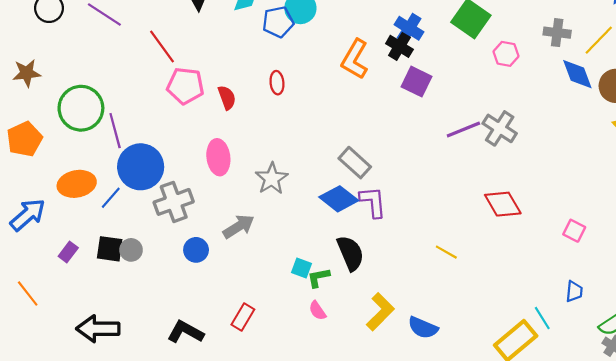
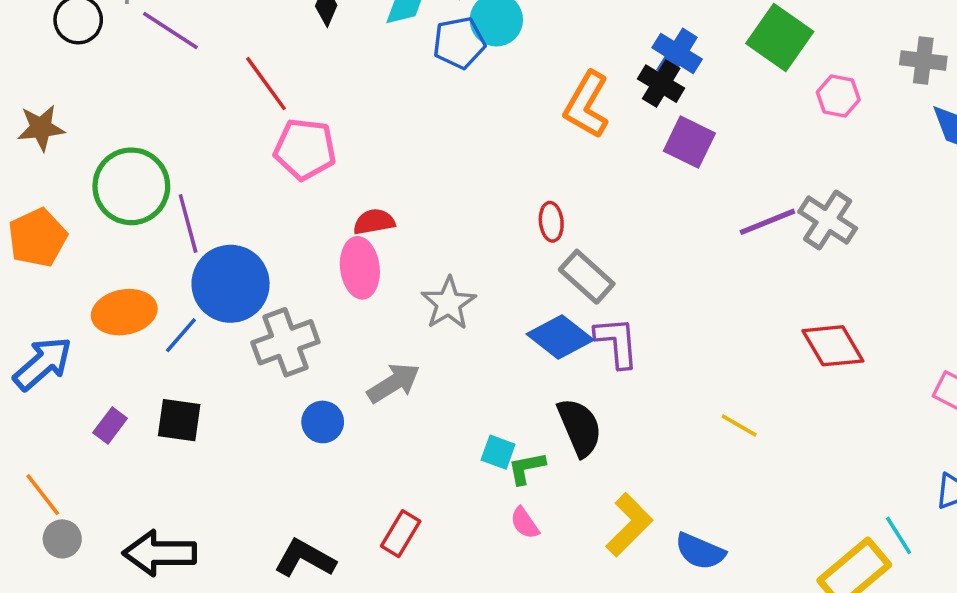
red ellipse: (277, 83) -> (551, 222), moved
red semicircle: (227, 98) -> (374, 222), moved, turned -80
gray circle: (131, 250) -> (62, 539), moved

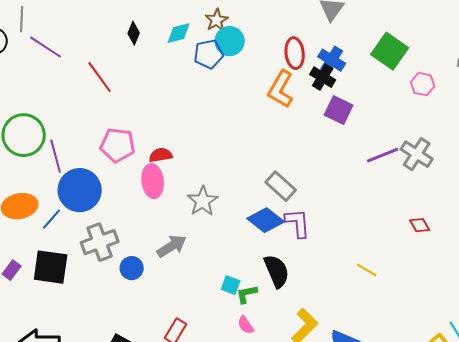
pink pentagon: (305, 149) -> (118, 145), moved
red ellipse: (551, 222) -> (295, 53), moved, size x1.4
gray cross: (285, 342) -> (100, 242), moved
red diamond: (833, 346) -> (420, 225), size x0.6
black square: (179, 420) -> (51, 267), size x1.4

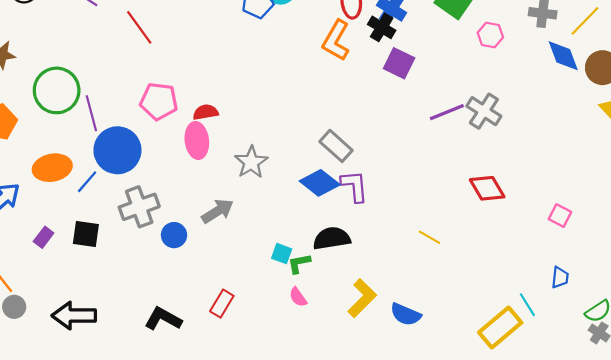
red diamond: (420, 225) -> (487, 188), size x1.6
black square: (51, 267) -> (86, 234), size x0.7
black semicircle: (277, 271) -> (332, 238), turned -76

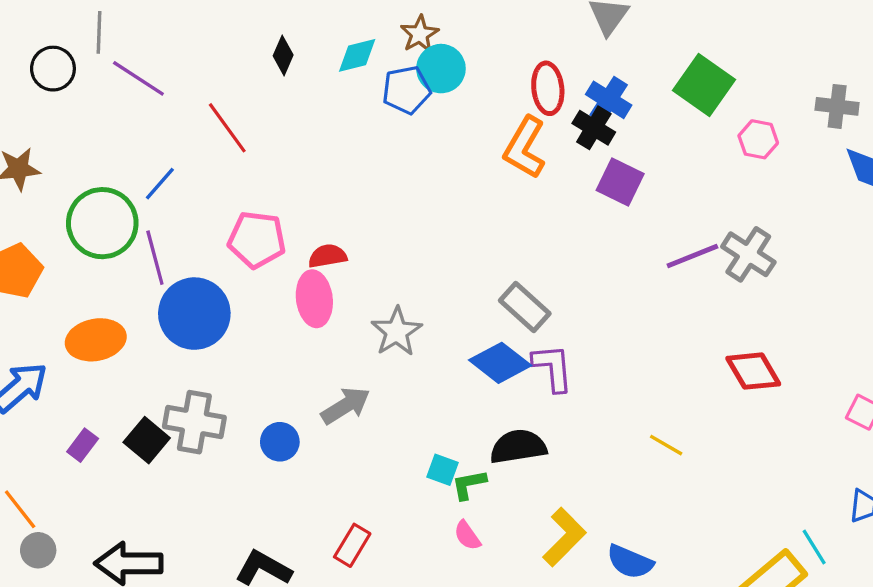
blue line: (87, 182) -> (160, 184), moved
gray cross: (139, 207) -> (194, 422), moved, turned 30
black square: (86, 234) -> (147, 440), turned 32

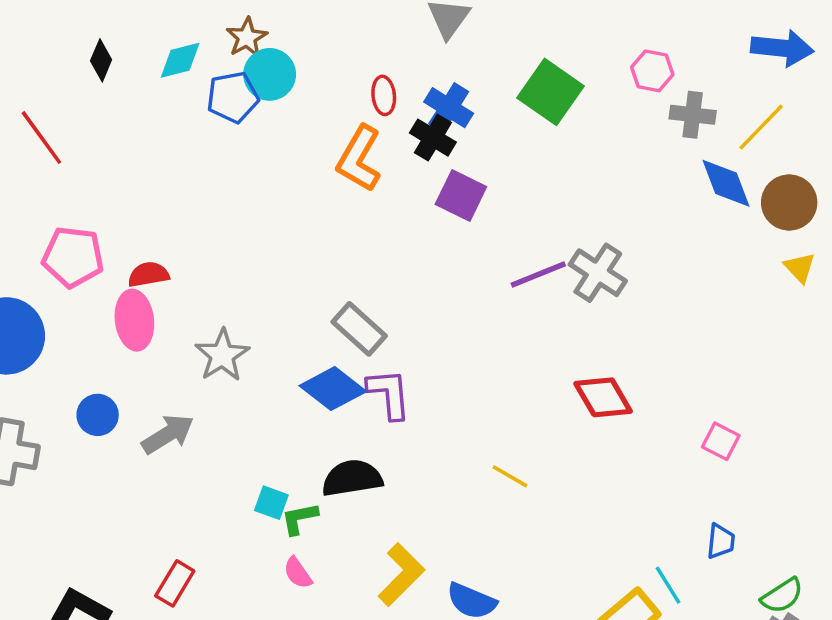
red ellipse: (548, 88) -> (384, 95), size x0.7
pink hexagon: (758, 139) -> (652, 71), moved
blue circle: (280, 442) -> (98, 415), moved

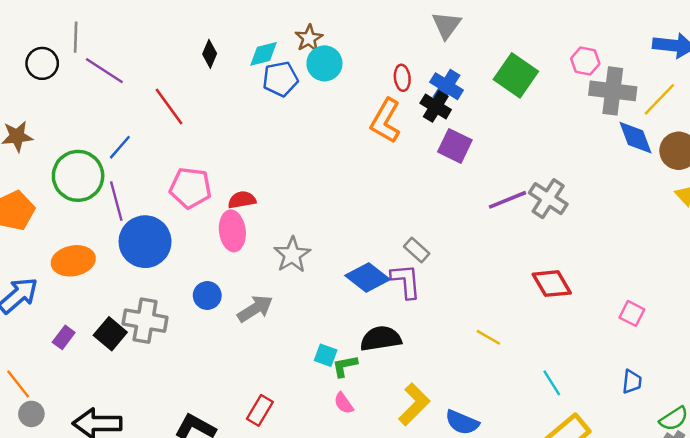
blue pentagon: (233, 97) -> (280, 79), moved
gray cross: (693, 115) -> (613, 91), size x1.5
gray rectangle: (359, 329) -> (417, 250), moved, size x0.7
cyan line: (668, 585) -> (552, 383), moved

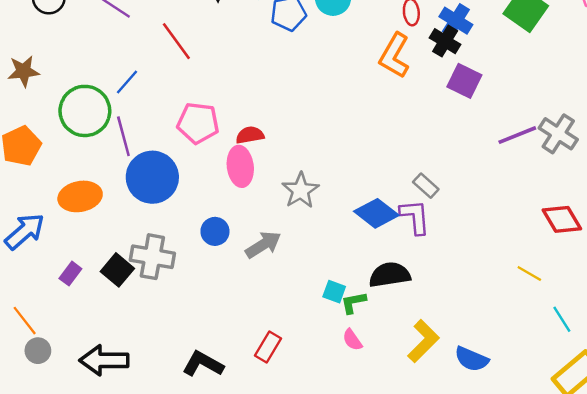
yellow line: (488, 337) -> (529, 274), moved

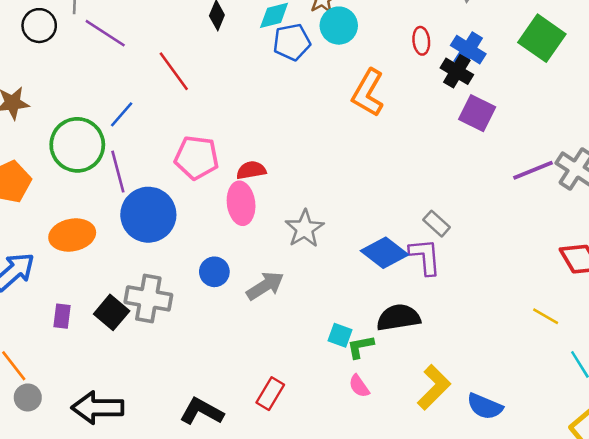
orange L-shape: (394, 56) -> (368, 93), moved
purple rectangle: (70, 274) -> (62, 316), turned -30

